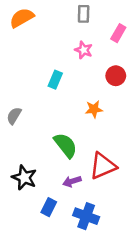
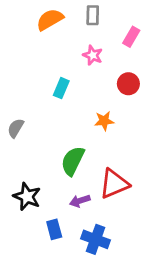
orange semicircle: (22, 18) -> (50, 20), moved
green semicircle: (66, 145) -> (73, 161), turned -116
blue rectangle: (49, 207) -> (54, 229), turned -42

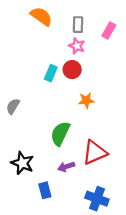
gray rectangle: (93, 15) -> (78, 25), moved
orange semicircle: (50, 20) -> (41, 16), turned 65
red circle: (128, 84) -> (72, 70), moved
blue cross: (96, 239) -> (97, 199), moved

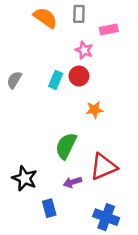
gray rectangle: (78, 25) -> (79, 14), moved
pink rectangle: (109, 31) -> (109, 29), moved, turned 49
gray semicircle: (13, 106) -> (14, 80), moved

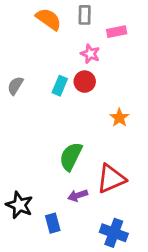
orange star: (94, 110) -> (119, 118), moved, turned -30
black star: (25, 178) -> (19, 205), moved

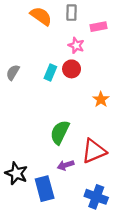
blue rectangle: (53, 223) -> (45, 189), size x1.5

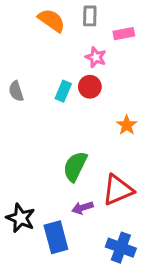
gray semicircle: (13, 72) -> (16, 91), turned -49

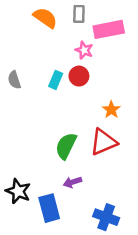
pink rectangle: (124, 34) -> (109, 29), size x1.6
red triangle: (118, 190) -> (104, 142), moved

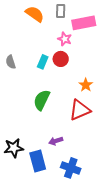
green semicircle: (66, 146) -> (42, 100), moved
black star: (18, 191) -> (14, 148), turned -30
blue cross: (106, 217) -> (71, 168), moved

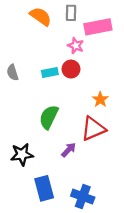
cyan rectangle: (43, 62) -> (50, 73), turned 56
purple arrow: (56, 141) -> (69, 150), moved, turned 152
black star: (14, 148) -> (22, 154), moved

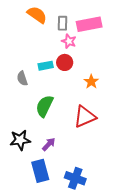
gray rectangle: (71, 13) -> (63, 23), moved
gray semicircle: (13, 73) -> (22, 78), moved
orange star: (100, 99) -> (91, 82), moved
purple arrow: (69, 150) -> (49, 144), moved

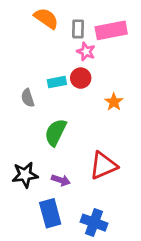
red triangle: (85, 117) -> (103, 166), moved
purple arrow: (49, 144) -> (61, 180), turned 64

